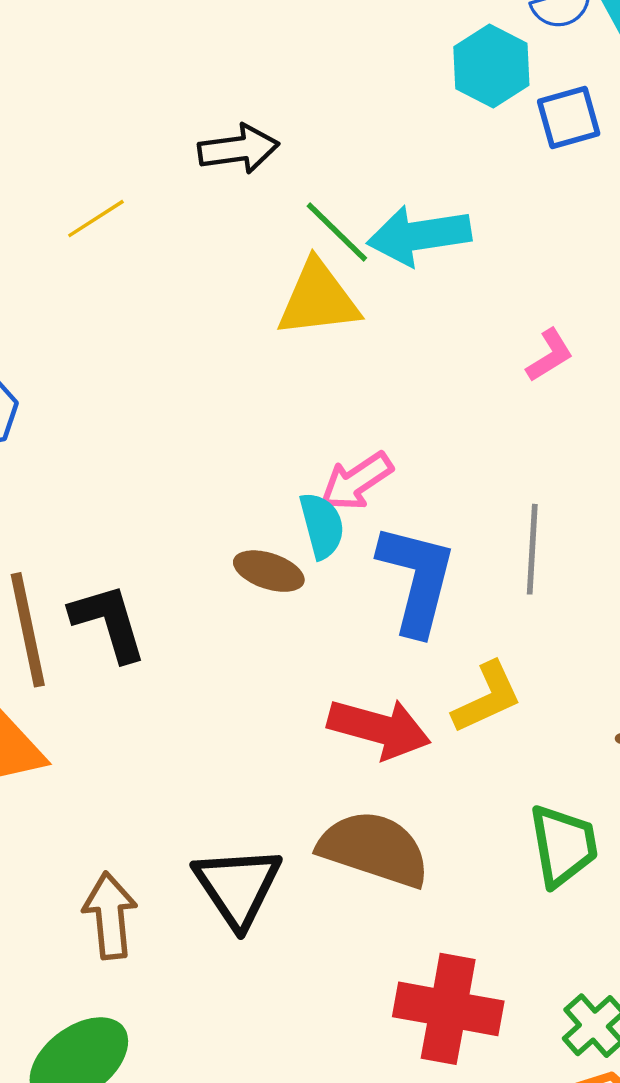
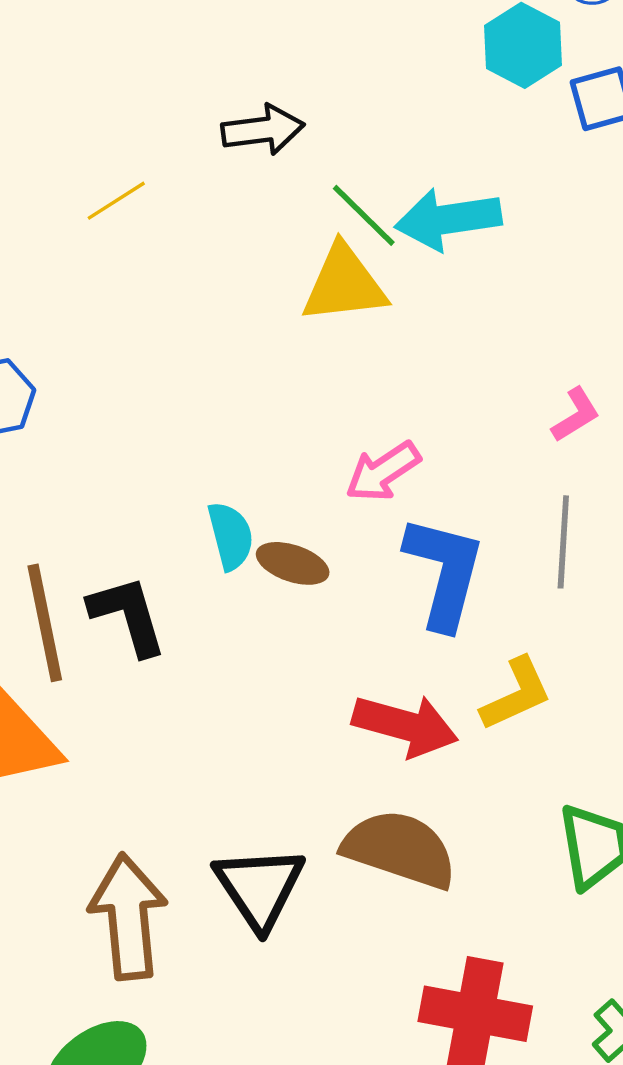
pink L-shape: (550, 355) -> (576, 415), moved
cyan semicircle: (322, 526) -> (231, 536), moved
brown arrow: (110, 916) -> (128, 917), size x1.4

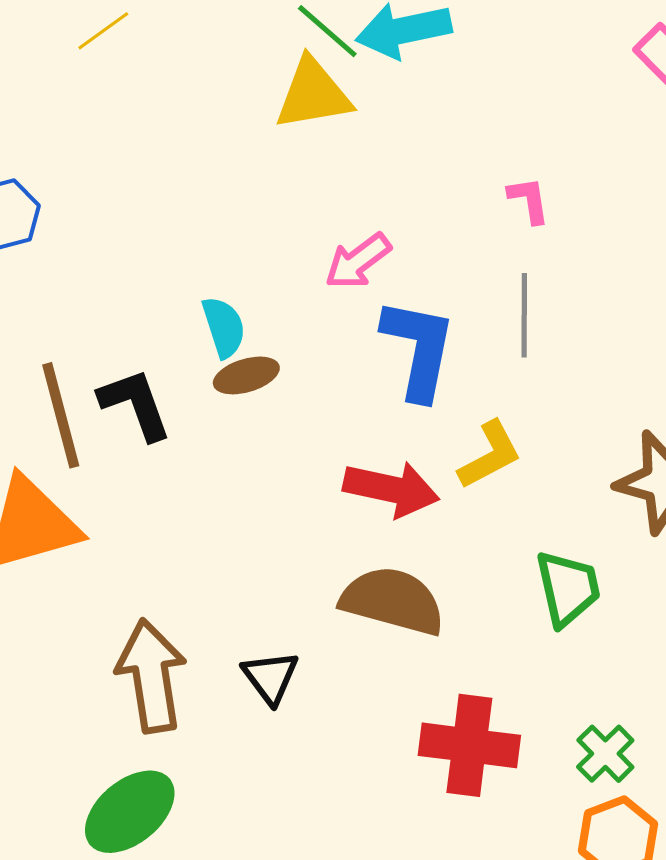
pink L-shape: (576, 415) -> (529, 200), turned -64
brown ellipse: (293, 563) -> (246, 375), moved, turned -32
black triangle: (259, 887) -> (270, 677), moved, size x0.7

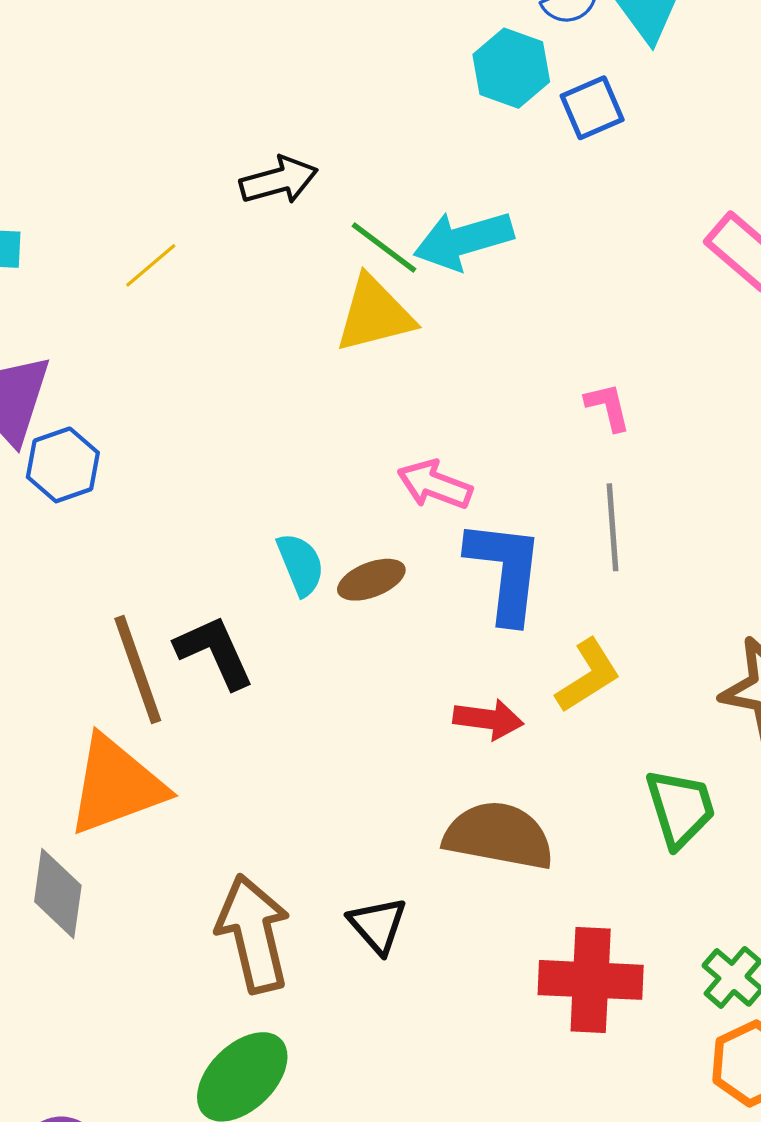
pink arrow: (358, 261) -> (435, 485), turned 62
brown ellipse: (246, 375) -> (371, 580), moved
red arrow: (391, 489) -> (488, 719), size x0.7

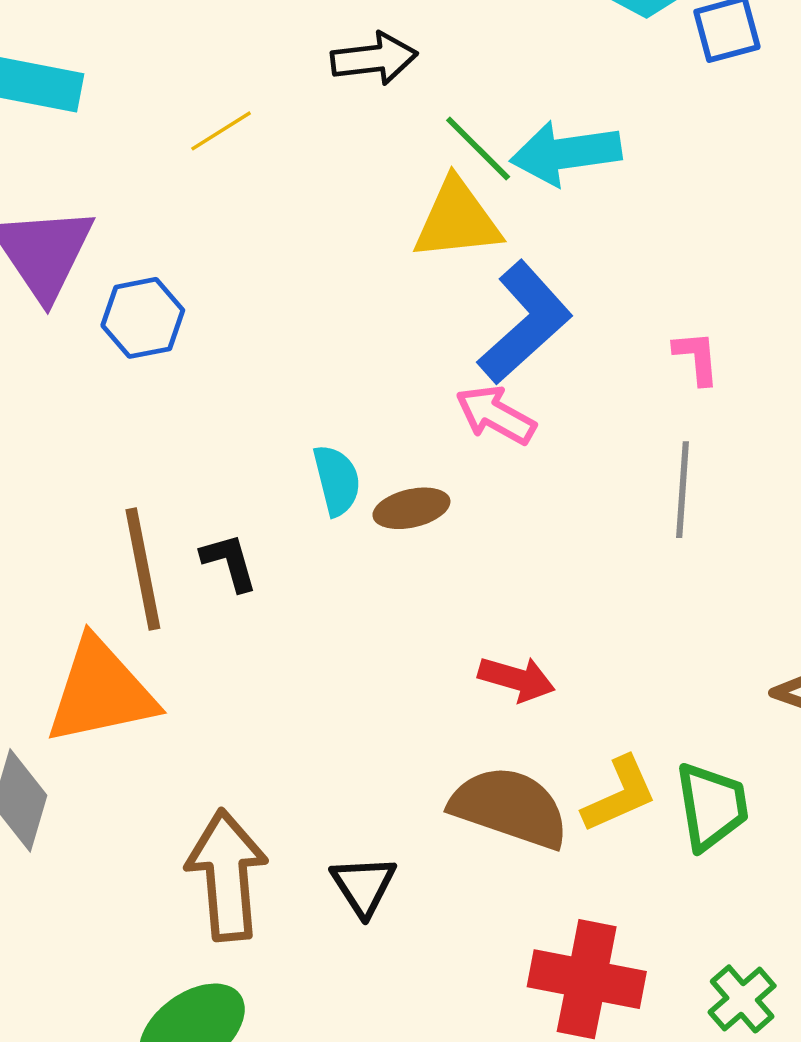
blue hexagon: (63, 465) -> (143, 318), moved
blue L-shape: (505, 571) -> (525, 323), moved, turned 33
black L-shape: (215, 652) -> (229, 562), size x0.7
yellow L-shape: (588, 676) -> (619, 795), moved

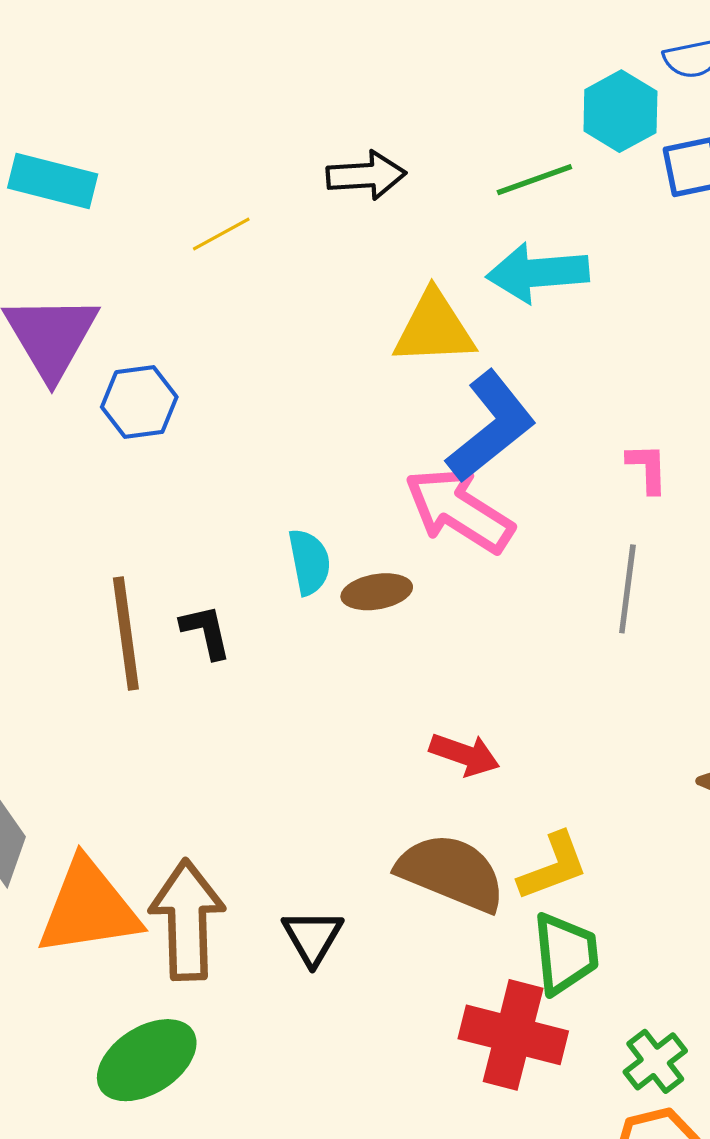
green line: (478, 149) -> (534, 180), moved, turned -68
pink arrow: (496, 415) -> (459, 510), size x1.5
orange triangle: (101, 692) -> (89, 908), moved
green trapezoid: (712, 806) -> (565, 954), moved

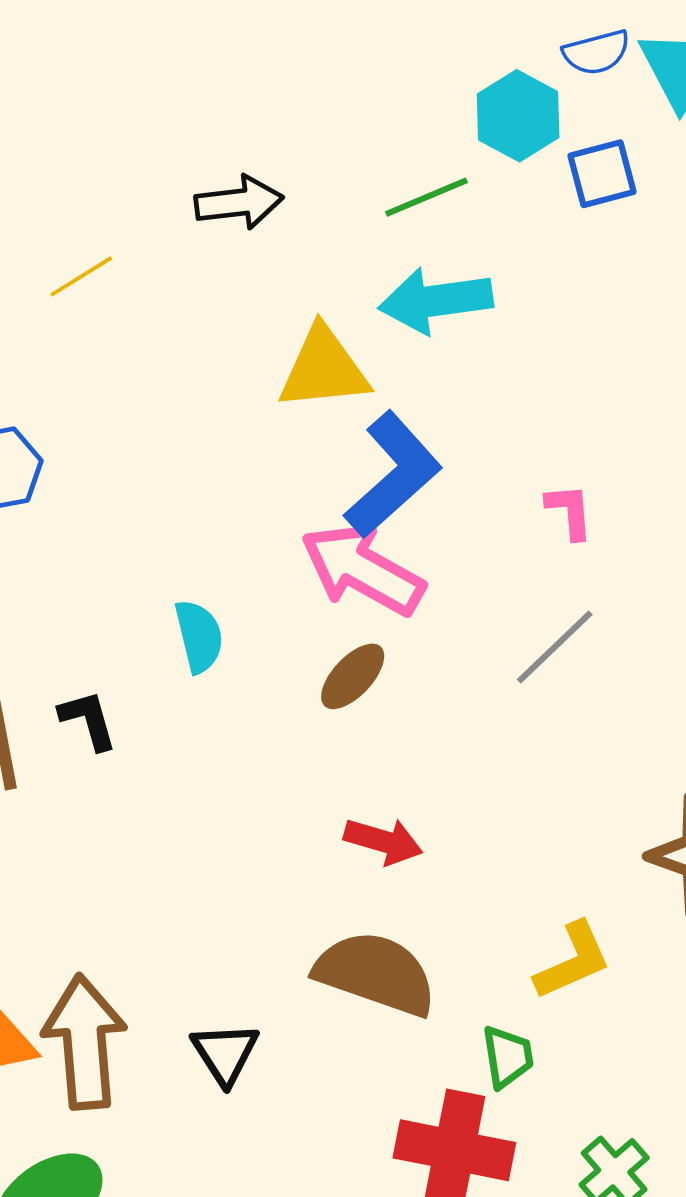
gray line: (627, 589) -> (555, 647), turned 42
brown ellipse: (377, 592) -> (353, 676), moved, turned -34
yellow L-shape: (553, 867) -> (573, 961), moved
green trapezoid: (565, 954) -> (508, 1057), size x0.7

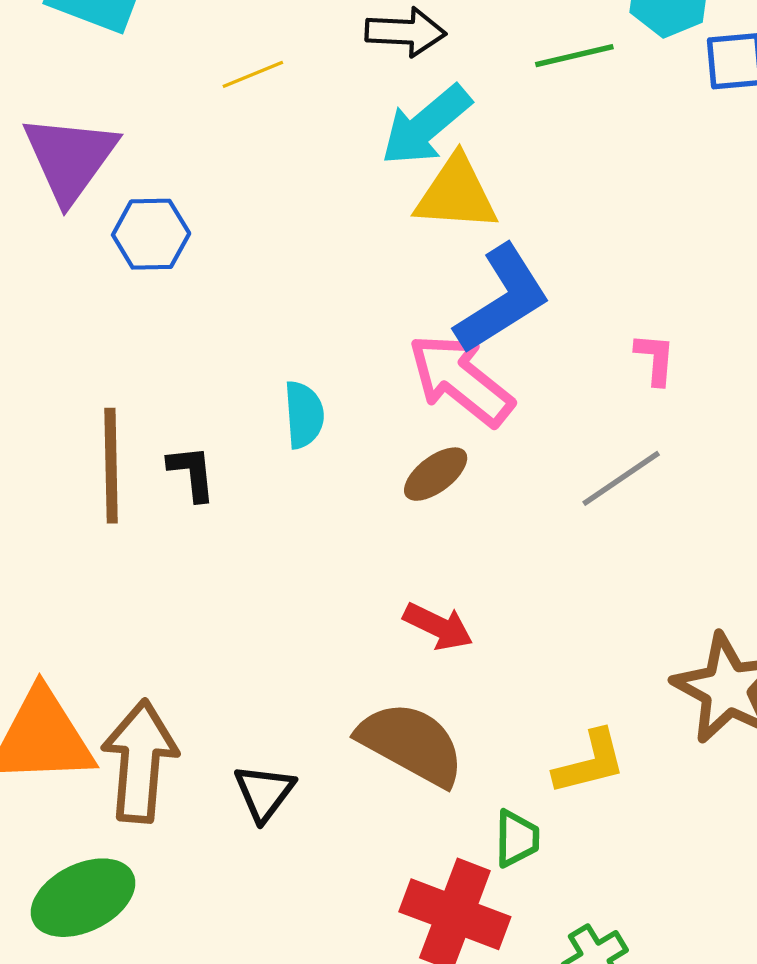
cyan arrow: (436, 301) -> (426, 125), moved, turned -42

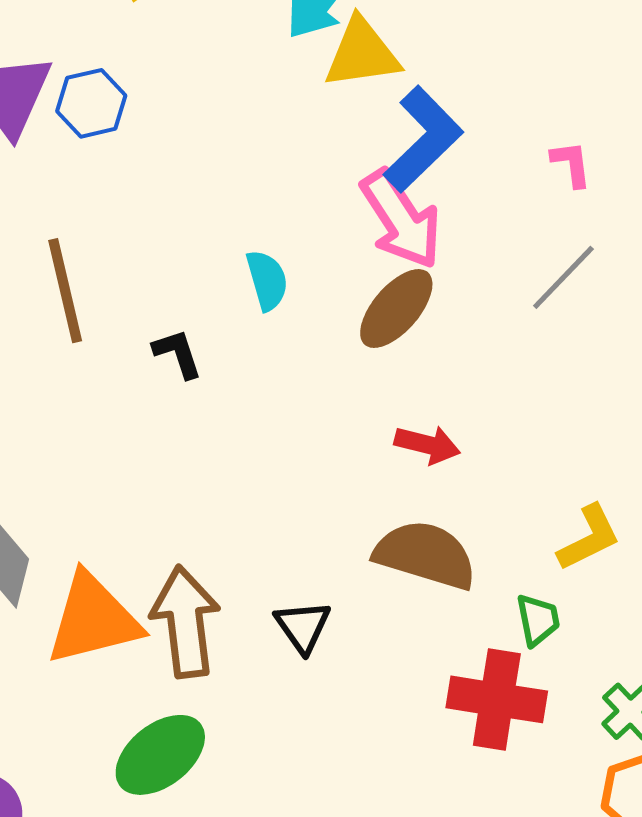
blue hexagon: (151, 234) -> (91, 103), moved
pink arrow: (461, 380) -> (401, 219), turned -150
brown line: (111, 466) -> (65, 291), moved
brown ellipse: (436, 474) -> (396, 309), size x1.4

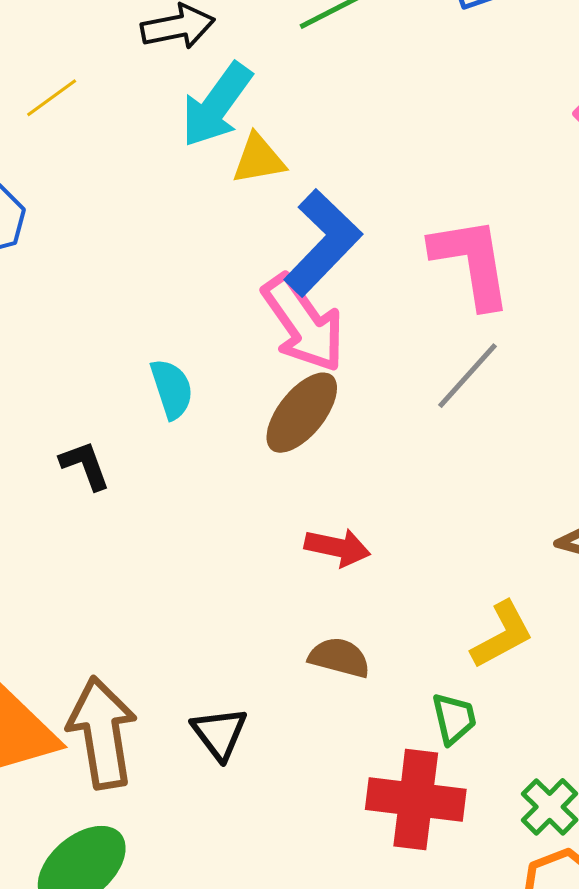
yellow triangle: (362, 53) -> (259, 159), size x0.7
pink L-shape: (571, 164) -> (471, 262), size x2.0
brown semicircle: (425, 555) -> (339, 658), size x0.6

